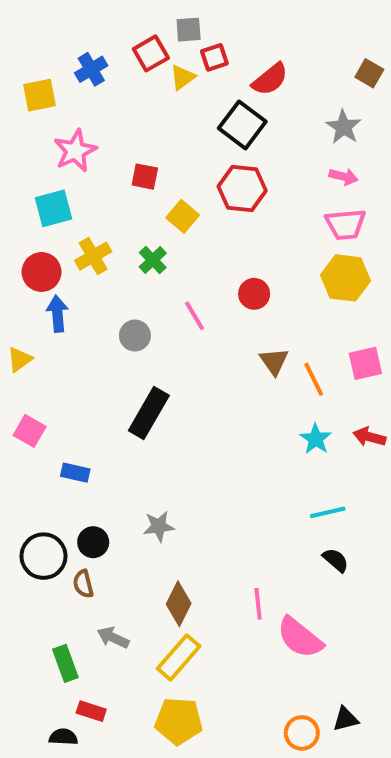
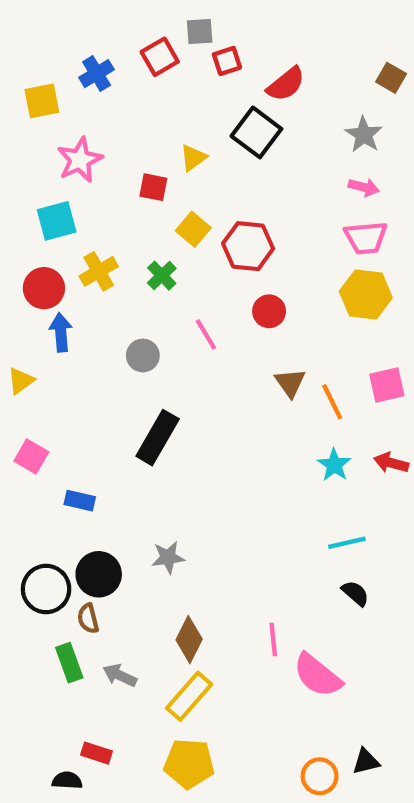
yellow triangle: (183, 77) -> (193, 158), moved
red hexagon: (242, 189) -> (248, 246), moved
black circle: (93, 542) -> (99, 574), size x1.4
green rectangle: (65, 663) -> (69, 663), moved

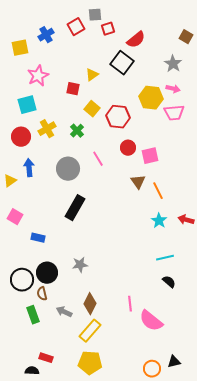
yellow hexagon: (366, 294) -> (151, 98), moved
blue arrow: (61, 332) -> (29, 168), moved
gray circle: (143, 355) -> (68, 169), size x1.5
pink square: (387, 385) -> (150, 156), moved
gray arrow: (120, 675) -> (64, 312), moved

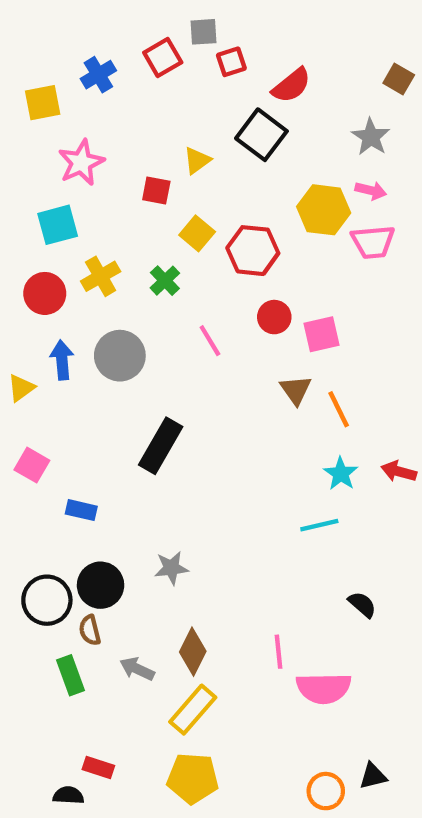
gray circle: (68, 169) -> (120, 356), moved
cyan line: (165, 258) -> (319, 525), moved
pink semicircle: (151, 321) -> (324, 688), turned -40

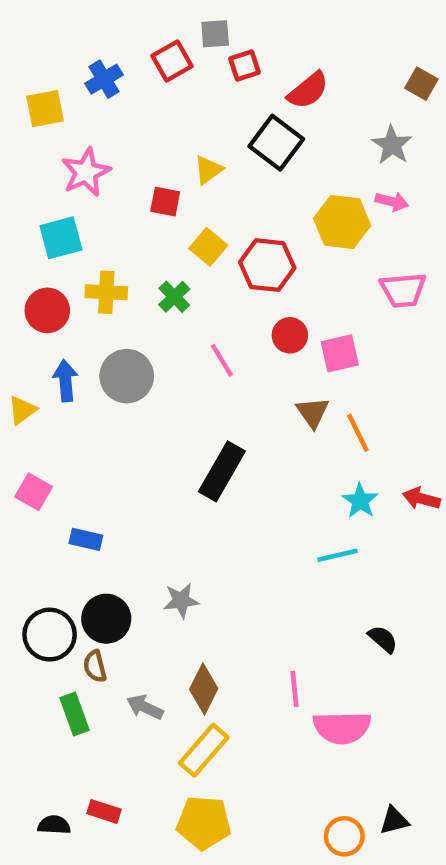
pink trapezoid: (373, 242) -> (403, 290), moved
yellow cross: (101, 276) -> (106, 292), turned 33
black rectangle: (161, 446) -> (222, 471), moved
black semicircle: (68, 795) -> (54, 825), moved

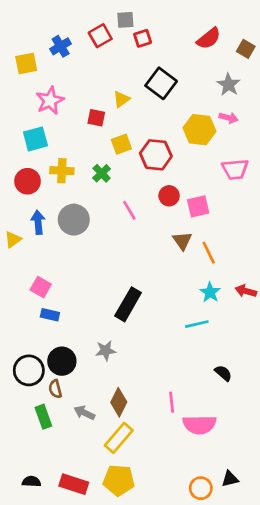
red semicircle: (308, 90) -> (209, 38), moved
yellow square: (208, 247) -> (121, 144), turned 30
black rectangle: (222, 471) -> (128, 304), moved
pink square: (34, 492) -> (41, 287), moved
red rectangle: (104, 811) -> (74, 484), moved, size x1.5

